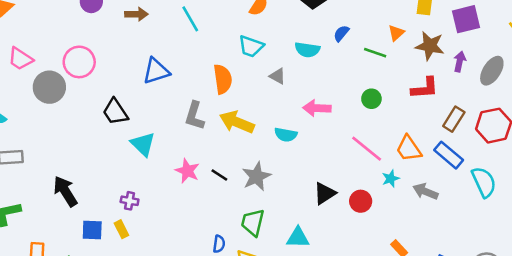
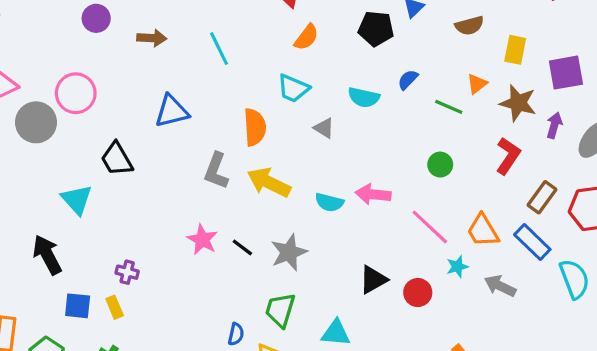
red L-shape: (425, 88) -> (508, 156), turned -56
pink arrow: (317, 108) -> (373, 194), moved
cyan triangle: (143, 144) -> (77, 200), moved

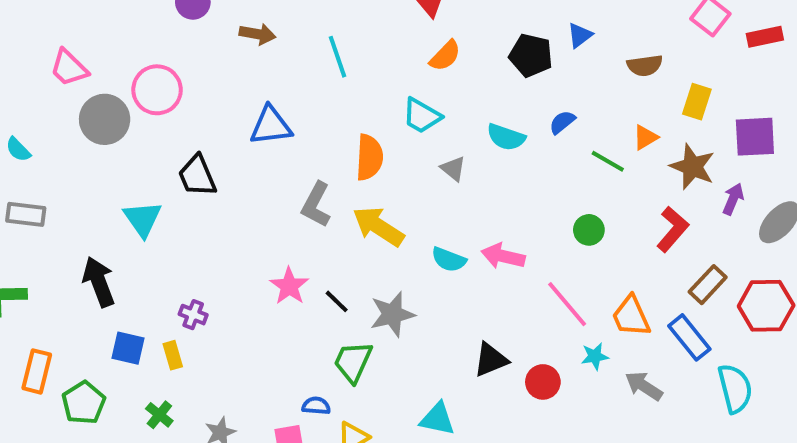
green trapezoid: (280, 310) -> (353, 362), moved
blue semicircle: (236, 334) -> (316, 406), turned -105

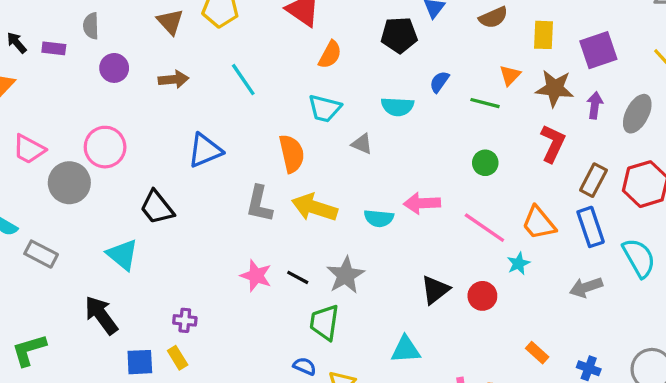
gray rectangle: (26, 214) -> (41, 254), moved, turned 36
blue rectangle: (689, 337) -> (591, 227), turned 36
gray arrow: (644, 386) -> (586, 287), moved, turned -36
blue semicircle: (316, 406) -> (305, 366), turned 35

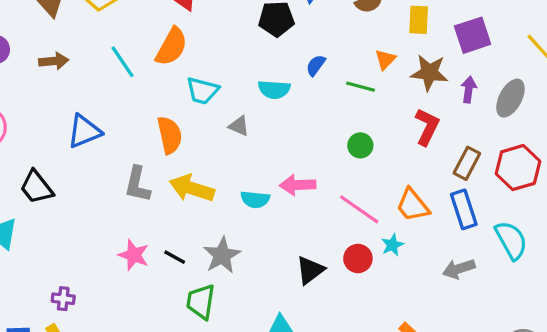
orange semicircle: (330, 55) -> (171, 47), moved, size x1.4
red circle: (482, 296) -> (358, 258), moved

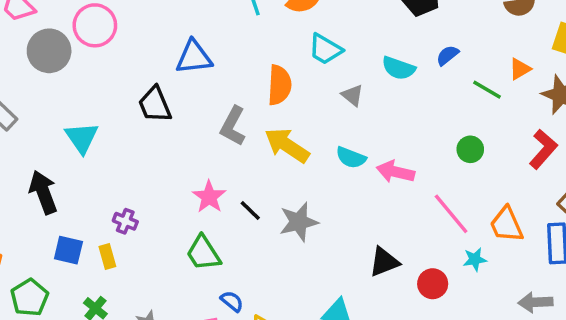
black trapezoid: (36, 187) -> (155, 105), moved
cyan semicircle: (255, 199) -> (351, 158), moved
red circle: (358, 258) -> (433, 284), moved
green trapezoid: (201, 302) -> (203, 253), moved, turned -57

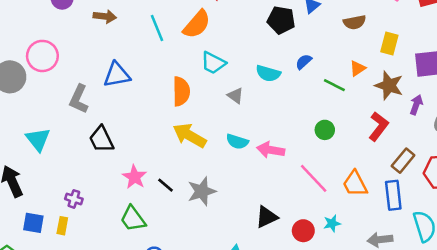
black trapezoid: (155, 105) -> (101, 139), moved
gray L-shape: (233, 126) -> (79, 99), moved
yellow rectangle: (107, 256) -> (62, 226), turned 30
cyan star: (475, 259) -> (332, 223), moved

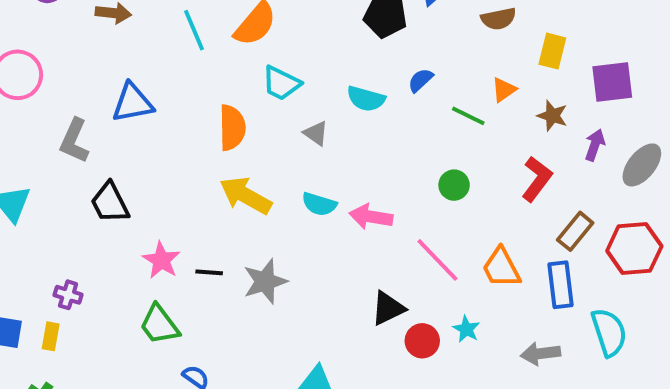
brown star: (389, 85) -> (552, 116), size x0.7
black line: (165, 185) -> (209, 272), turned -36
black triangle: (267, 217) -> (388, 308), moved
cyan star: (332, 223) -> (466, 329), turned -30

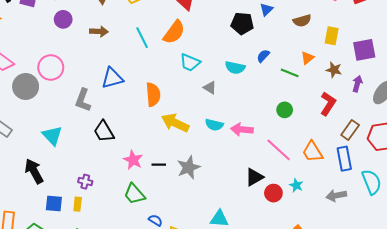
orange semicircle: (232, 128) -> (153, 95), moved

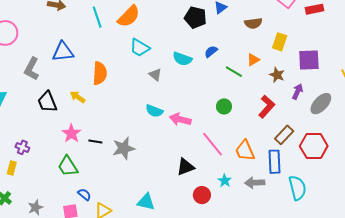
yellow arrow: (175, 123) -> (78, 97), moved, size x0.6
red circle: (273, 193) -> (202, 195), moved
gray arrow: (336, 196) -> (255, 183), moved

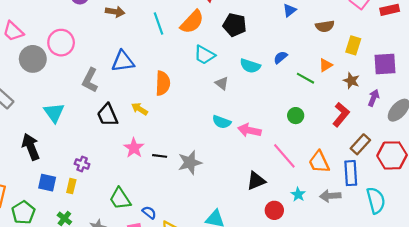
black pentagon: (195, 17) -> (235, 25), moved
green trapezoid: (68, 166) -> (120, 199), moved

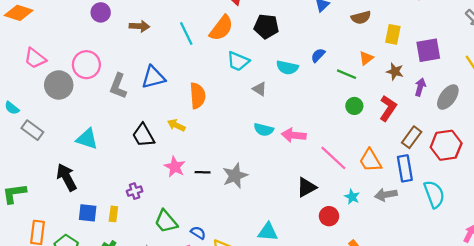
gray L-shape: (90, 80) -> (118, 86), moved
cyan triangle: (54, 113) -> (87, 139), turned -30
green circle: (296, 116) -> (354, 106), moved
purple cross: (82, 164) -> (135, 191), moved, turned -32

